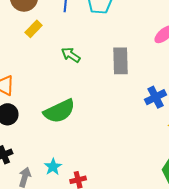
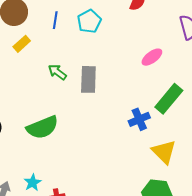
gray rectangle: (120, 61) -> (88, 79), moved

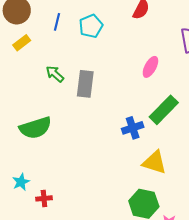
pink ellipse: (152, 57) -> (150, 67), turned -30
yellow triangle: (164, 152) -> (154, 162), turned -32

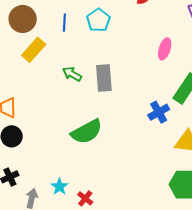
yellow rectangle: (22, 43) -> (34, 50), size x1.4
green semicircle: (35, 128) -> (87, 132), moved
red cross: (44, 198) -> (85, 198), turned -35

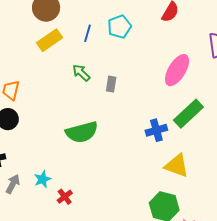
blue line: (64, 23) -> (87, 33), moved
pink ellipse: (165, 49) -> (177, 70), size x1.5
gray rectangle: (104, 78) -> (111, 84), size x0.6

